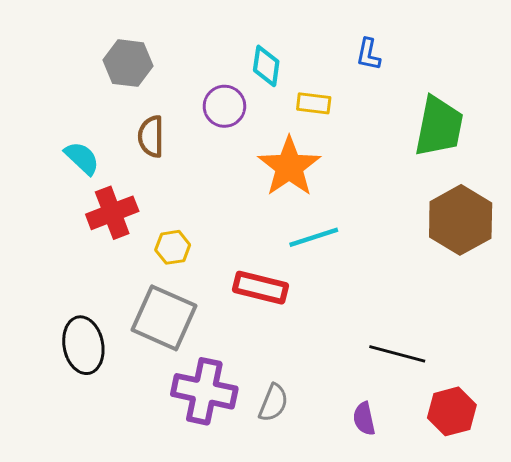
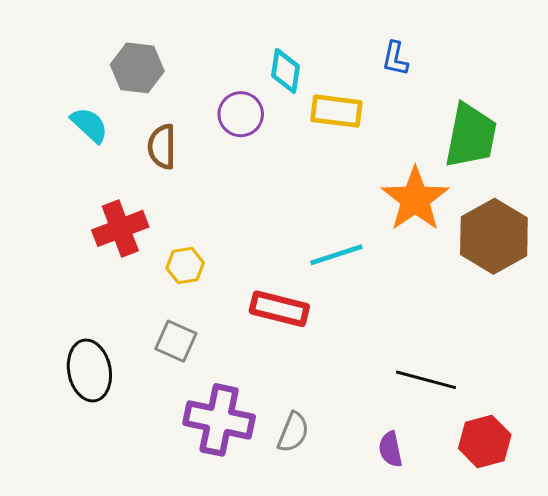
yellow rectangle: (314, 103) -> (336, 111), size x1.4
cyan semicircle: (82, 158) -> (89, 125), moved
orange star: (289, 167) -> (415, 199), moved
gray square: (164, 318) -> (176, 341), size x0.6

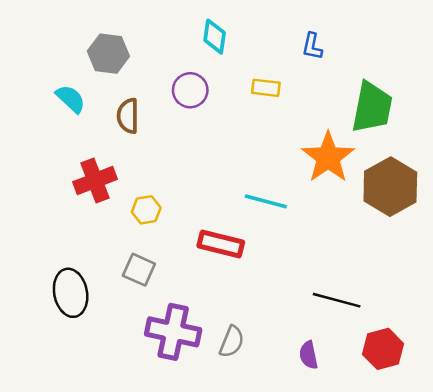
cyan diamond: (285, 71) -> (215, 37), moved
yellow rectangle: (336, 111) -> (266, 88), size x0.7
cyan line: (336, 255) -> (266, 201), turned 33

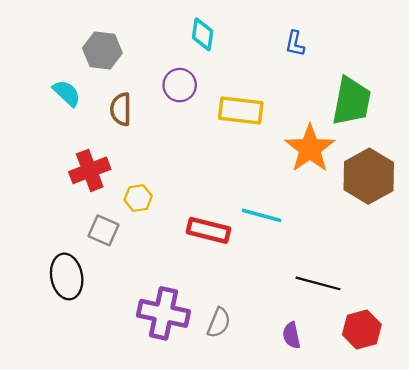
yellow rectangle: (266, 88) -> (241, 110), moved, size x1.6
cyan line: (266, 201) -> (262, 215), moved
gray square: (139, 270) -> (104, 230), moved

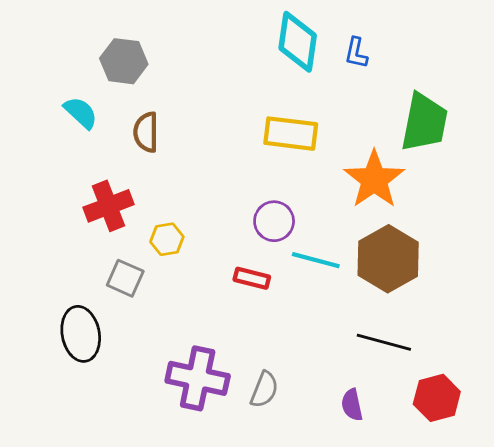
cyan diamond: (203, 34) -> (298, 42), moved, size x1.5
purple circle: (180, 85) -> (274, 221), moved
brown hexagon: (369, 176) -> (388, 259), moved
red rectangle: (208, 230) -> (252, 278), size x0.7

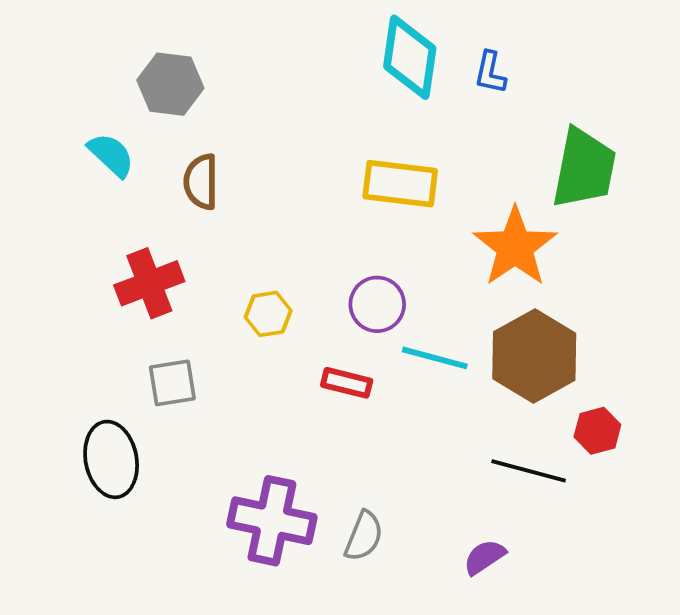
yellow hexagon: (167, 239) -> (268, 314), moved
gray square: (125, 278) -> (172, 383), turned -33
red hexagon: (437, 398) -> (597, 431), moved, size x0.7
purple semicircle: (352, 405) -> (484, 557), turned 68

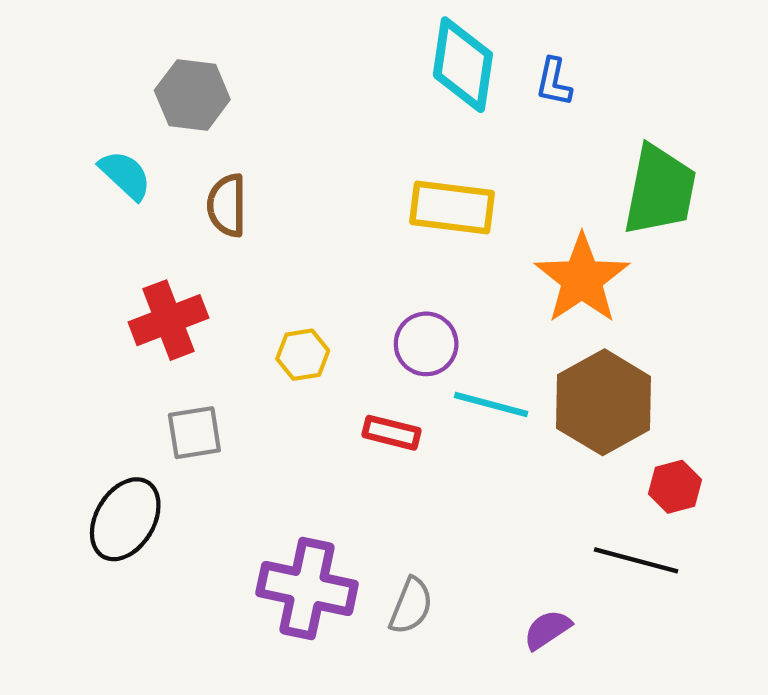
black ellipse: (111, 459) -> (125, 519), turned 42
black line: (529, 471) -> (636, 560), moved

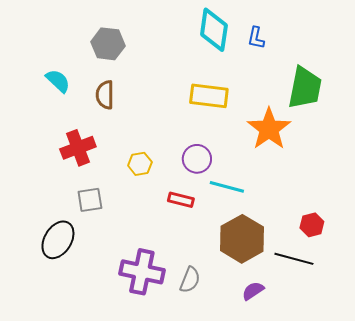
gray hexagon: (192, 95) -> (108, 44), moved
brown hexagon: (604, 402) -> (242, 239), moved

